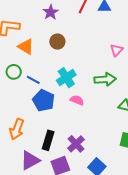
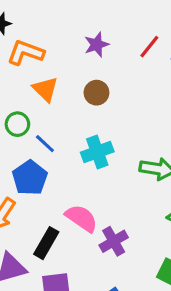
blue pentagon: (44, 100) -> (30, 178), moved
pink semicircle: (77, 100) -> (82, 218), moved, size x1.5
purple cross: (76, 144) -> (114, 241), moved

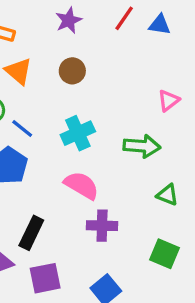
pink semicircle: (82, 218) -> (82, 185), moved
purple cross: (114, 241) -> (102, 226), turned 36

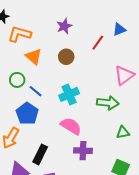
red line: (124, 18) -> (98, 43), moved
blue triangle: (160, 25) -> (119, 29), turned -32
pink triangle: (169, 101) -> (124, 75), size x1.5
green triangle: (167, 195) -> (123, 132), turned -32

